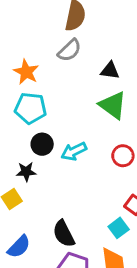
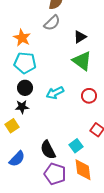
black triangle: (110, 71) -> (80, 37), turned -40
black circle: (42, 144) -> (25, 88), moved
cyan square: (119, 228) -> (76, 146), moved

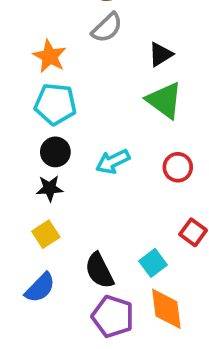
yellow square: (12, 126) -> (46, 234), moved

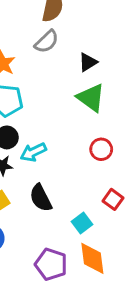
cyan arrow: (113, 162) -> (33, 152), moved
black semicircle: (99, 271) -> (41, 198), moved

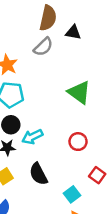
black triangle: (88, 62) -> (73, 32), moved, turned 42
red circle: (101, 149) -> (78, 142), moved

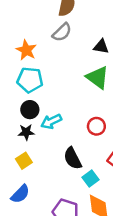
black triangle: (73, 32) -> (101, 47), moved
black semicircle: (38, 174) -> (73, 158), moved

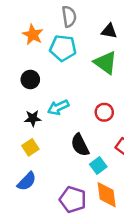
gray semicircle: (62, 32) -> (69, 16), turned -54
cyan pentagon: (30, 80) -> (63, 48), moved
black circle: (30, 110) -> (30, 80), moved

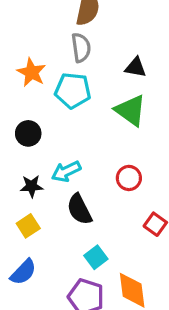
black semicircle: (80, 145) -> (79, 209), moved
cyan square: (98, 166) -> (96, 257), moved

